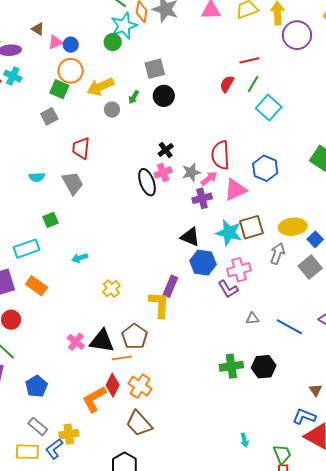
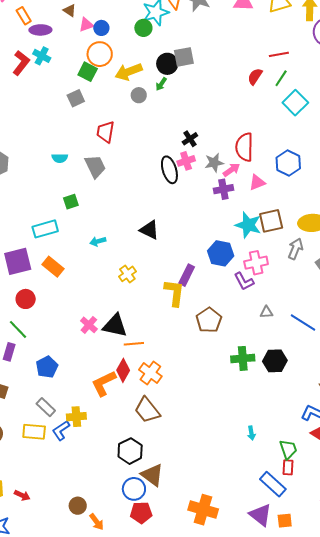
black circle: (164, 96) -> (167, 64), moved
pink triangle: (235, 190) -> (257, 183), size x0.7
black triangle: (190, 237) -> (149, 230), moved
brown pentagon: (135, 336) -> (209, 320), moved

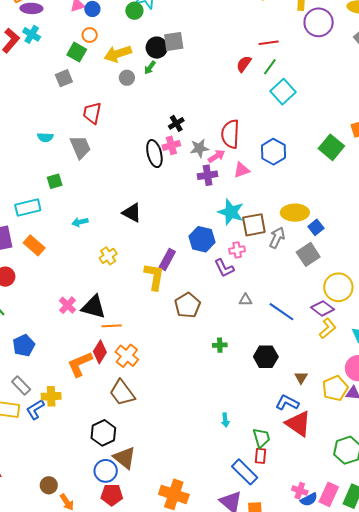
orange circle: (100, 54) -> (90, 35), size x0.6
brown square: (271, 221) -> (254, 225), moved
pink cross: (256, 263) -> (237, 250), size x0.7
green cross: (243, 358) -> (220, 345), size x0.6
black hexagon: (275, 361) -> (266, 357), moved

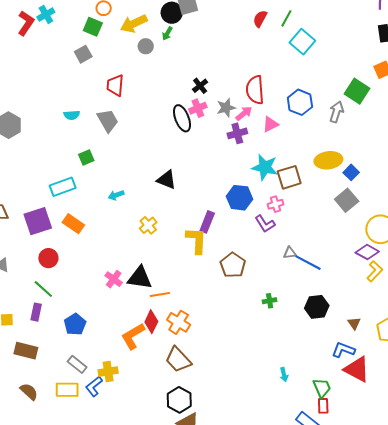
cyan cross: (32, 34) -> (46, 14), turned 36
gray arrow: (277, 238) -> (336, 112), moved
blue line: (282, 312) -> (308, 263), moved
black hexagon: (103, 433) -> (179, 400), moved

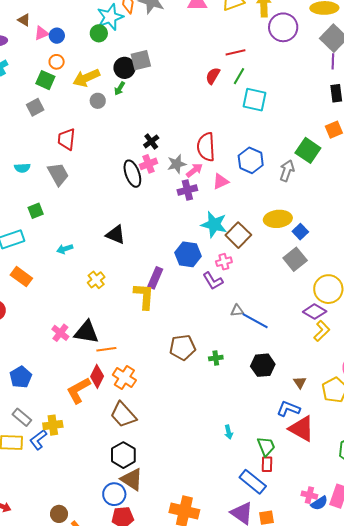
cyan square: (302, 42) -> (254, 100), turned -30
brown square: (289, 177) -> (238, 235), turned -30
brown pentagon: (233, 265) -> (183, 347), moved, turned 30

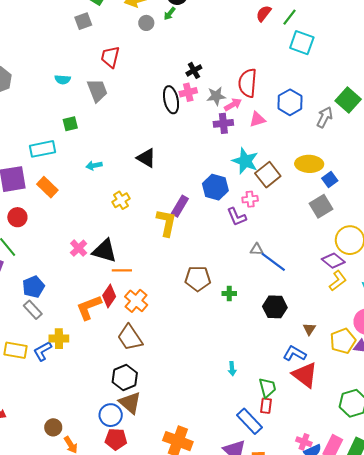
gray rectangle: (22, 417) -> (33, 310), moved

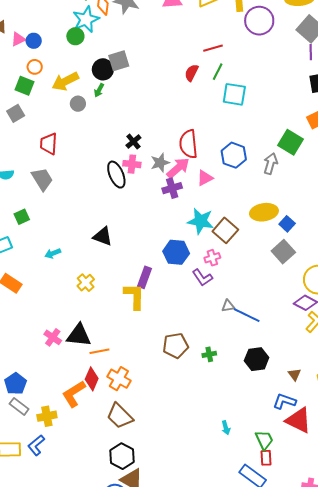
pink cross: (188, 92) -> (132, 164), turned 30
pink arrow: (233, 105) -> (178, 168), size x1.4
yellow cross: (59, 339) -> (47, 416), moved

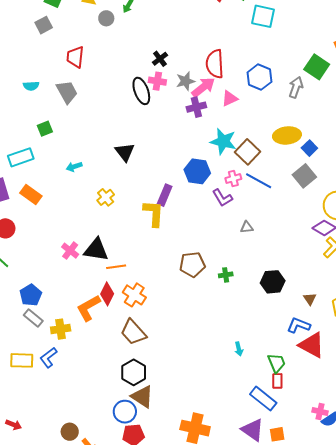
black triangle: (103, 236) -> (125, 152), turned 30
blue line: (247, 315) -> (259, 181), moved

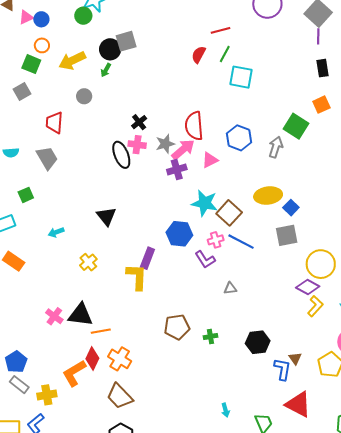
gray circle: (106, 18) -> (84, 96), moved
gray square: (304, 176) -> (287, 235), turned 30
blue L-shape: (299, 325) -> (282, 369), moved, turned 80

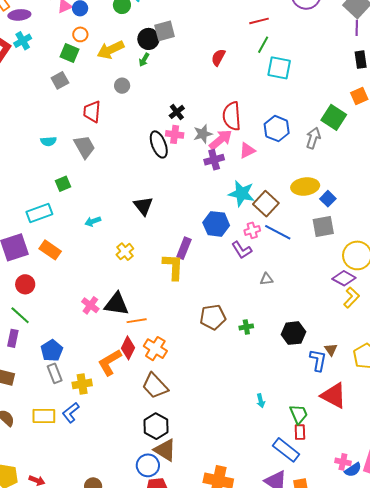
red semicircle: (199, 55) -> (218, 57), moved
gray rectangle: (19, 385) -> (55, 373), turned 30

